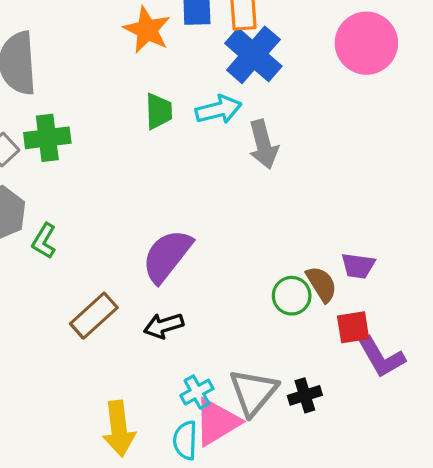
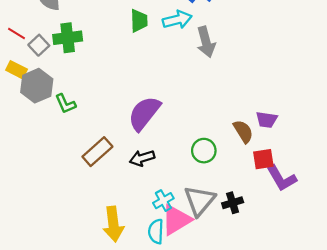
green L-shape: (44, 241) -> (65, 104), turned -55
green circle: (292, 296) -> (204, 151), moved

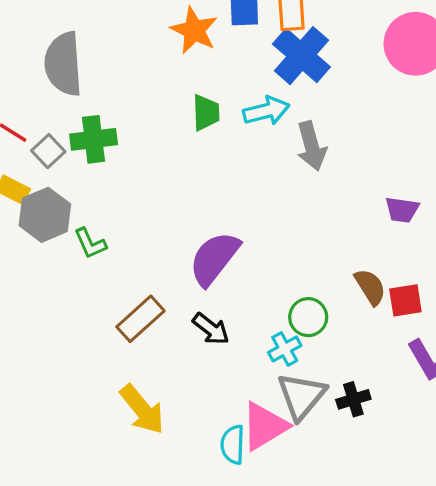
purple trapezoid: (267, 120) -> (402, 210), moved
black arrow: (142, 158) -> (211, 329), turned -125
red square: (263, 159) -> (405, 300), moved
cyan cross: (163, 201) -> (285, 349), moved
yellow arrow: (113, 224) -> (142, 409), moved, turned -32

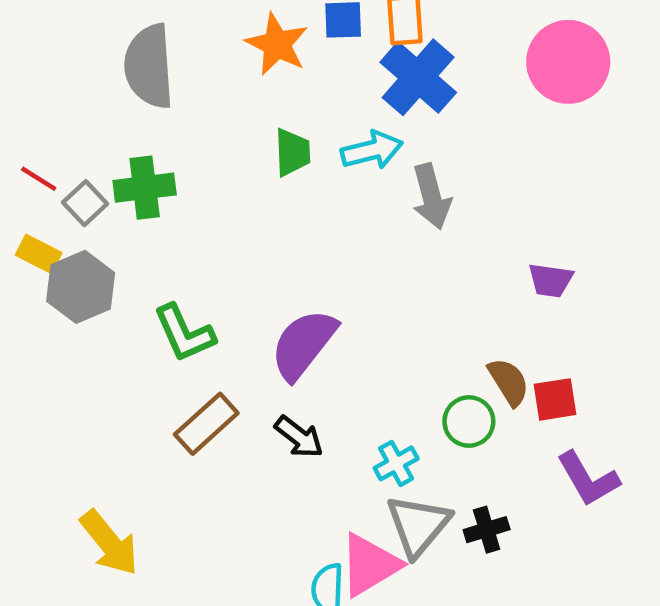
gray semicircle: (63, 64) -> (149, 66), moved
green L-shape: (90, 243) -> (184, 333), moved, size x1.4
green circle: (308, 317) -> (469, 421), moved
yellow arrow: (142, 409) -> (109, 543), moved

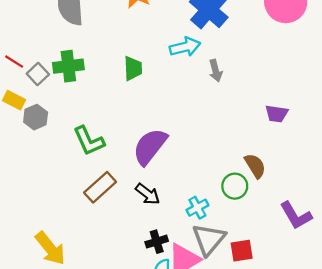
green trapezoid: (292, 152) -> (133, 68), moved
gray arrow: (431, 196) -> (216, 71), size x0.7
gray hexagon: (81, 287) -> (36, 117), size x0.7
red square: (555, 399) -> (242, 251), moved
black cross: (487, 530) -> (157, 242), moved

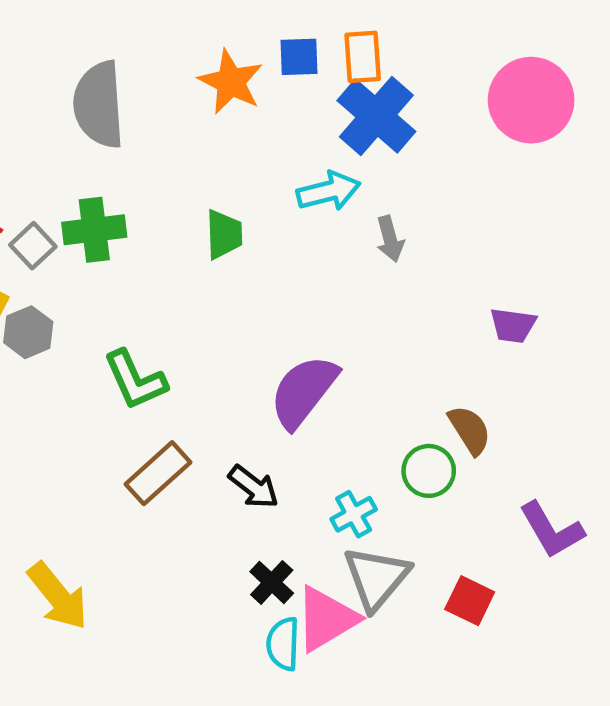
purple semicircle: (150, 146) -> (304, 391), moved
black cross: (157, 242) -> (272, 582), turned -30
red square: (242, 251) -> (470, 601), moved, turned 35

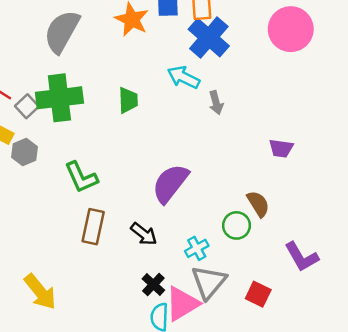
gray semicircle: (99, 105) -> (62, 32), turned 33
cyan arrow: (329, 191) -> (184, 77), turned -140
green cross: (94, 230) -> (59, 98), size x1.4
brown rectangle: (158, 473) -> (93, 227), turned -36

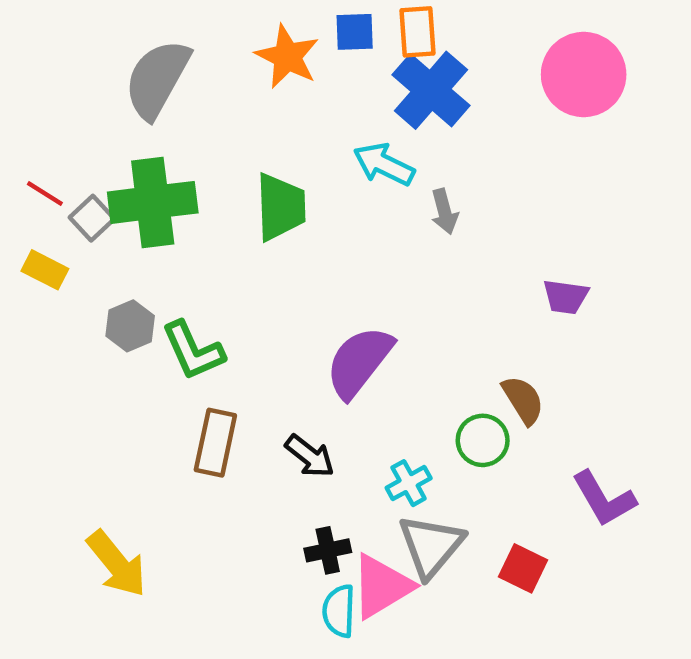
green trapezoid: (128, 100) -> (281, 207), size x1.4
gray hexagon: (25, 152) -> (130, 326), moved
black cross: (153, 284) -> (328, 550), turned 35

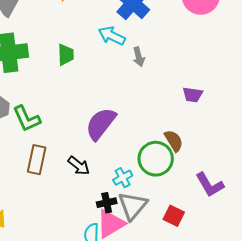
green trapezoid: (281, 207) -> (66, 55), size x0.7
green circle: (483, 440) -> (156, 159), size x1.5
black cross: (328, 550) -> (107, 203), moved

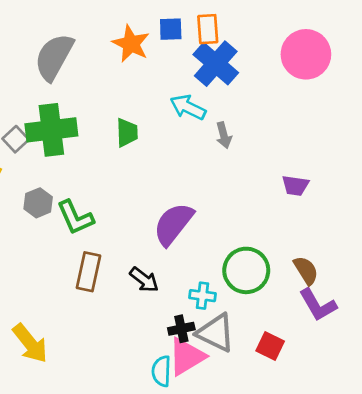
brown semicircle: (174, 141) -> (306, 270), moved
cyan cross: (123, 178) -> (203, 296), turned 36
gray triangle: (133, 206) -> (216, 333), turned -44

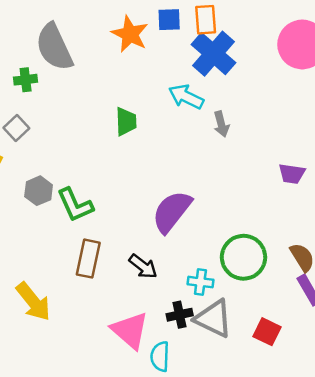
gray semicircle: (54, 57) -> (54, 47), turned -54
green cross: (51, 130) -> (26, 80), moved, size x0.5
yellow arrow: (30, 343) -> (33, 302), moved
pink triangle: (187, 357) -> (130, 330), moved, turned -48

